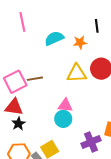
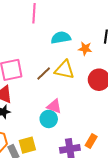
yellow triangle: (77, 73) -> (64, 70), moved
brown line: (35, 79) -> (44, 73), moved, turned -49

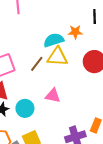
cyan semicircle: (61, 38) -> (54, 40), moved
cyan circle: (49, 119) -> (25, 108), moved

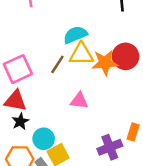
orange star: (75, 32) -> (105, 63), moved, size x1.5
cyan circle: (25, 108) -> (44, 139), moved

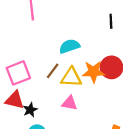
yellow triangle: (81, 54) -> (71, 77), moved
black star: (20, 121) -> (30, 110), moved

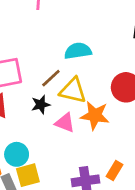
orange star: (93, 72) -> (95, 115), moved
black star: (30, 110) -> (41, 105), moved

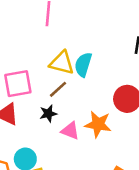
cyan semicircle: (78, 51) -> (83, 65), turned -65
yellow triangle: (73, 91) -> (62, 63), moved

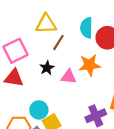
cyan semicircle: (83, 65) -> (86, 28), moved
brown line: (58, 89) -> (58, 43), moved

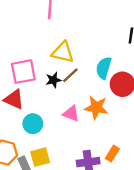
black star: (47, 68) -> (53, 80), moved
cyan circle: (39, 110) -> (33, 124), moved

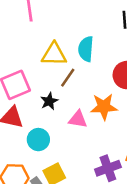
cyan semicircle: (104, 68) -> (86, 49), moved
black star: (53, 80) -> (49, 101), moved

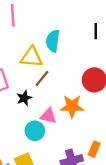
cyan semicircle: (86, 49) -> (53, 41), moved
cyan circle: (38, 140) -> (35, 131), moved

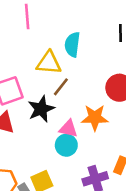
black star: (24, 98) -> (41, 109), size x1.5
cyan circle: (35, 131) -> (66, 145), moved

